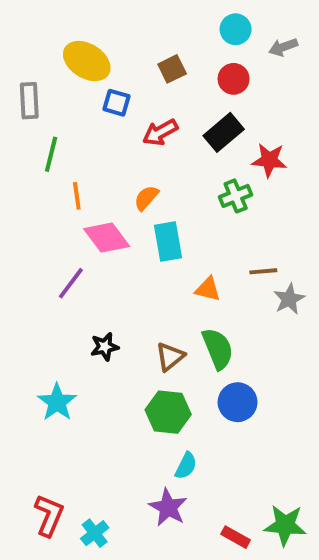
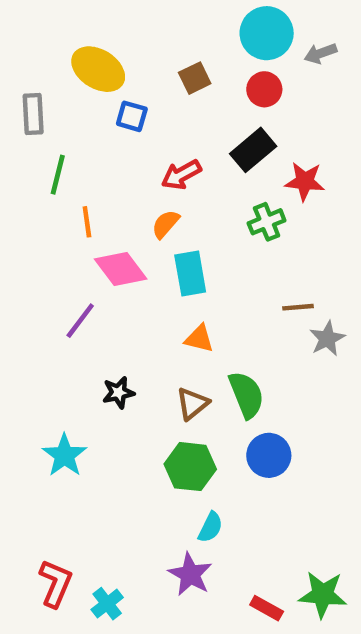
cyan circle: (236, 29) -> (267, 33), size x1.5
red arrow: (160, 132) -> (181, 175), moved
orange triangle: (208, 289) -> (199, 339), moved

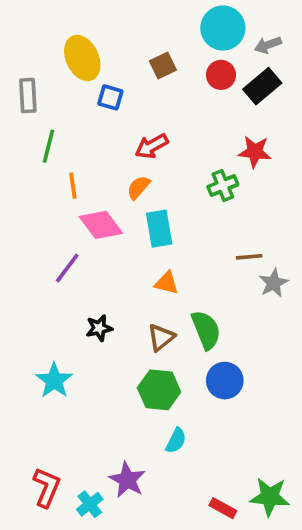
yellow ellipse: (98, 69) -> (82, 58), turned 33
black rectangle: (253, 150) -> (262, 86), moved
purple star: (190, 574) -> (127, 480), moved

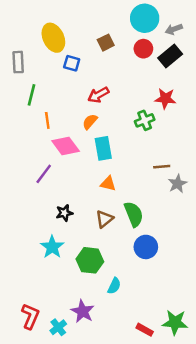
cyan star: (54, 381) -> (52, 247), moved
green hexagon: (159, 390) -> (90, 260), moved

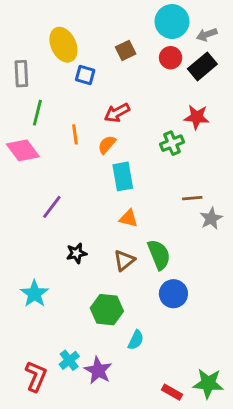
orange line: (47, 120) -> (75, 134), moved
pink diamond: (66, 146) -> (23, 150), moved
cyan star: (52, 247) -> (34, 294), moved
cyan cross: (58, 327) -> (69, 360), moved

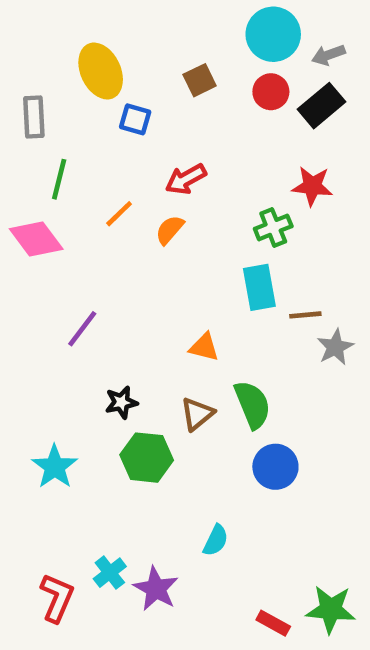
orange line: (75, 134) -> (119, 214), turned 54
cyan rectangle: (123, 176) -> (259, 287), moved
green hexagon: (107, 310) -> (147, 458), moved

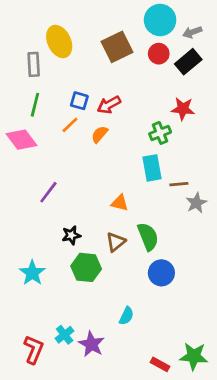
brown square: (200, 80) -> (117, 47), size x1.6
gray rectangle: (34, 117) -> (34, 64), moved
blue square: (135, 119) -> (79, 101), moved

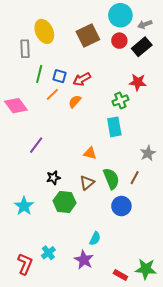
green line: (35, 105) -> (39, 74), moved
brown line: (179, 184) -> (135, 178), moved, turned -56
purple star: (91, 344) -> (84, 260), moved

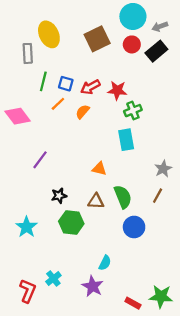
red star: (138, 82) -> (117, 90), moved
brown line: (135, 178) -> (158, 196), moved
brown triangle: (87, 183) -> (96, 201), turned 42

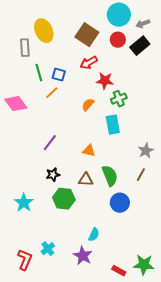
brown square: (97, 39) -> (87, 35), turned -30
green line: (43, 81) -> (39, 73), turned -30
red arrow: (90, 87) -> (89, 63), moved
orange semicircle: (83, 112) -> (88, 105), moved
purple line: (40, 160) -> (50, 143), moved

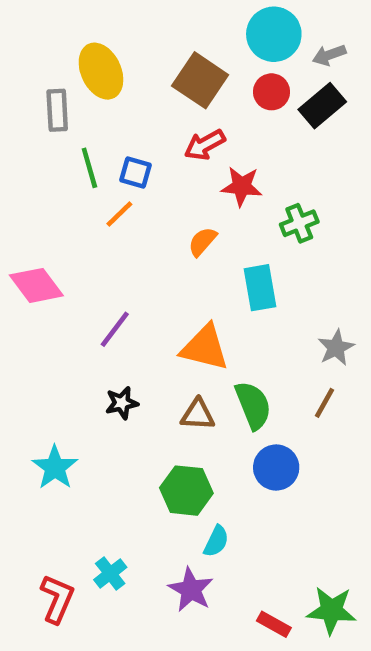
green cross: (119, 99) -> (299, 223), moved
pink diamond: (16, 104) -> (36, 285), moved
orange triangle: (89, 151) -> (205, 348), size x1.6
green hexagon: (64, 199) -> (186, 491), moved

